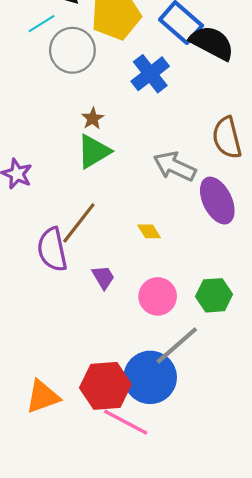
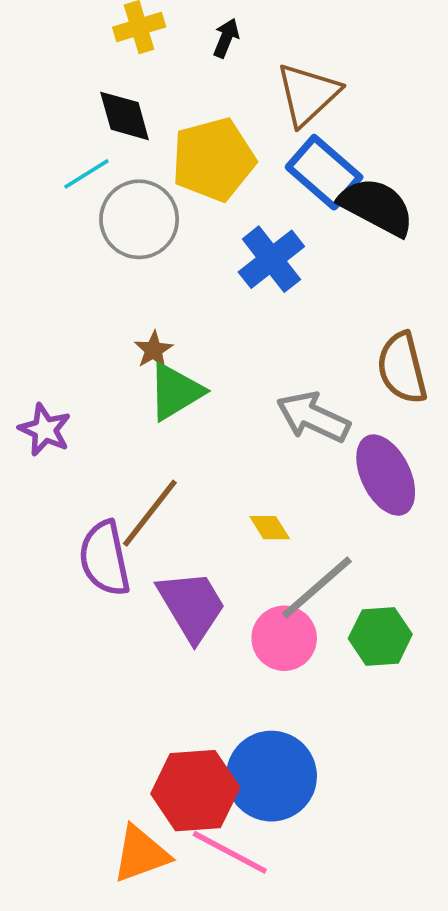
brown star: (93, 118) -> (154, 350), moved
purple trapezoid: (103, 277) -> (192, 606), size x1.8
gray line: (177, 345) -> (317, 587), moved
orange triangle: (43, 397) -> (141, 854), moved

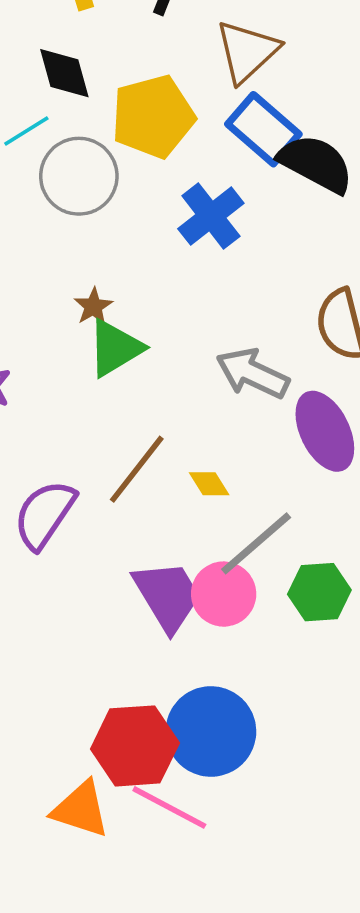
brown line: (150, 513) -> (137, 469), moved
purple semicircle: (105, 558) -> (45, 514), turned 46
purple trapezoid: (192, 606) -> (168, 596), moved
orange triangle: (141, 854) -> (81, 809), turned 38

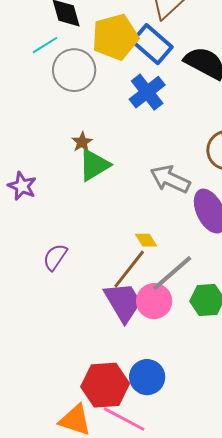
blue rectangle: (263, 129) -> (152, 44), moved
brown line: (137, 469) -> (129, 269), moved
purple semicircle: (45, 514) -> (55, 257), size x0.7
blue circle: (211, 731) -> (147, 377), size x0.7

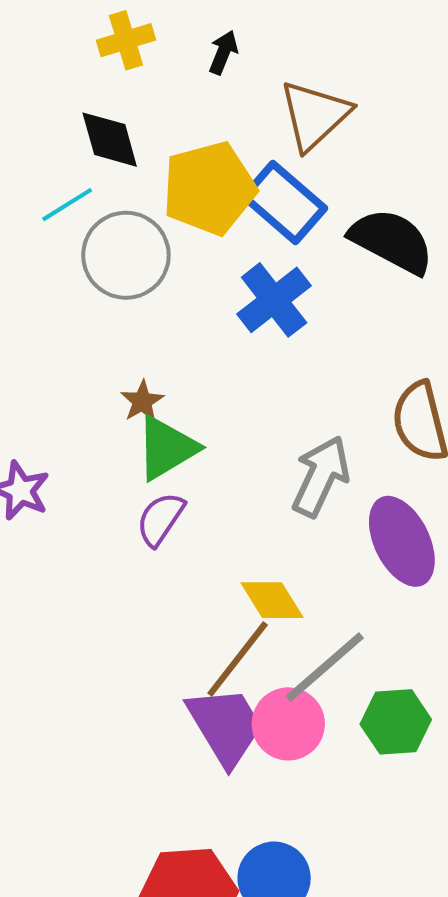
gray arrow: (170, 179) -> (321, 476), turned 90
yellow diamond: (146, 240) -> (272, 600), size x1.4
purple semicircle: (55, 257) -> (160, 519), moved

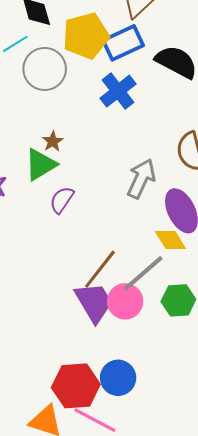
blue rectangle: (284, 202) -> (123, 43), turned -66
green triangle: (167, 448) -> (41, 165), moved
yellow diamond: (272, 600) -> (170, 240), moved

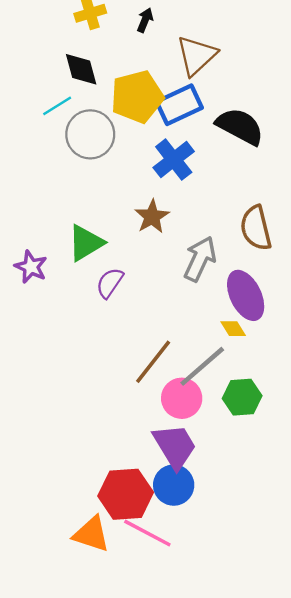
brown star: (53, 141) -> (152, 217), moved, size x1.4
yellow diamond: (170, 240) -> (233, 329), size x0.7
purple trapezoid: (94, 302) -> (175, 446), moved

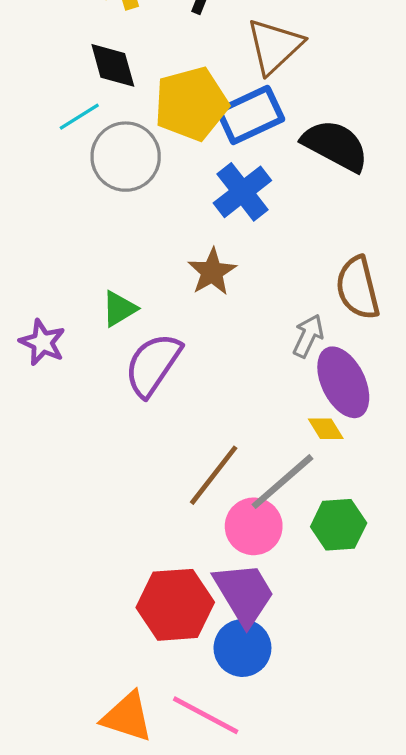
green triangle: (86, 243) -> (119, 309), size x0.7
gray arrow: (200, 259) -> (308, 336), moved, size x0.7
purple semicircle: (110, 283) -> (153, 365), size x1.5
red hexagon: (126, 494) -> (175, 605), moved

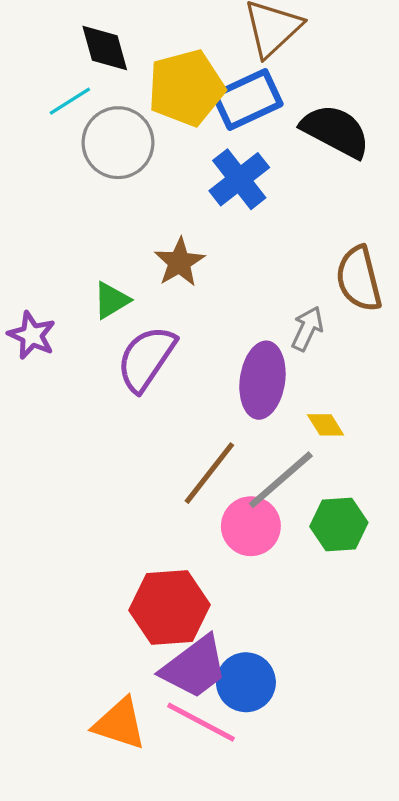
brown star: (212, 272) -> (179, 262), moved
purple ellipse: (343, 382) -> (262, 380), moved, turned 34
purple trapezoid: (244, 594) -> (194, 667), moved, turned 84
blue circle: (242, 648) -> (246, 682), moved

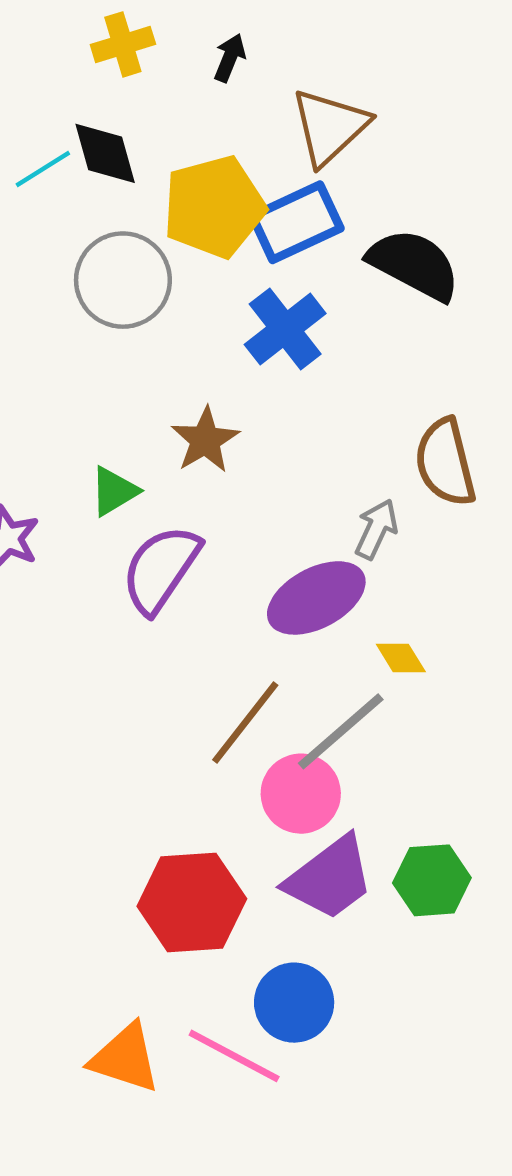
cyan line: (70, 101) -> (43, 169), moved
purple ellipse: (262, 380) -> (316, 598), turned 54
green hexagon: (339, 525) -> (432, 880), moved
purple trapezoid: (194, 667) -> (330, 878), moved

